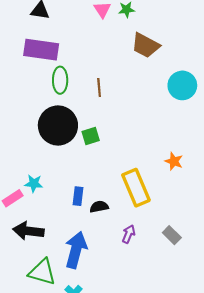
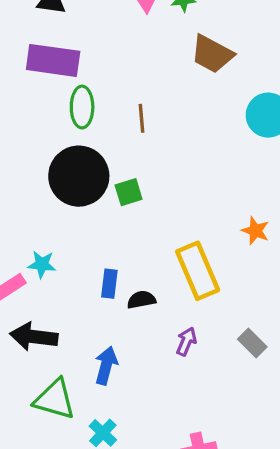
blue arrow: (76, 250) -> (106, 366), size x0.7

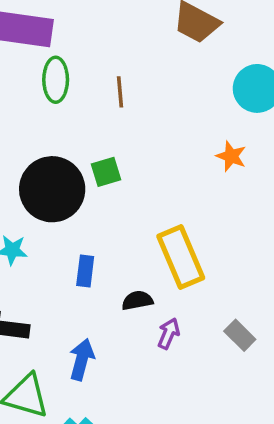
black circle: (79, 176) -> (52, 189), moved
orange star: (255, 231) -> (231, 156), moved
black semicircle: (141, 300) -> (137, 300), moved

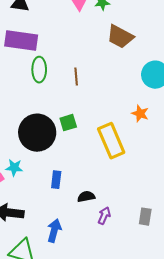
yellow rectangle: (181, 257) -> (111, 141), moved
gray rectangle: (240, 335) -> (145, 217), turned 54

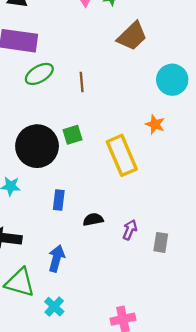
brown trapezoid: (120, 37) -> (132, 36), turned -72
green ellipse: (39, 70) -> (39, 74), turned 60
purple arrow: (104, 216) -> (130, 230), moved

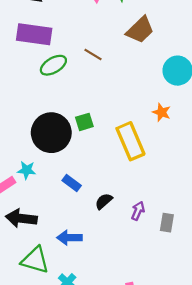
brown line: (82, 82) -> (93, 55), moved, turned -54
blue rectangle: (59, 200) -> (72, 183), turned -60
black semicircle: (93, 219) -> (104, 201), turned -30
blue arrow: (56, 258) -> (69, 238), turned -105

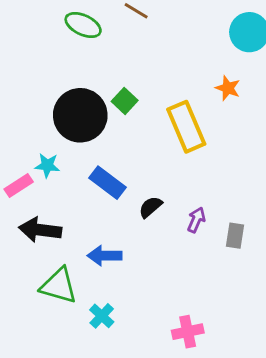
green ellipse: (53, 65) -> (83, 25), turned 55
green square: (84, 122) -> (125, 101), turned -30
blue rectangle: (72, 183) -> (107, 183), size x1.4

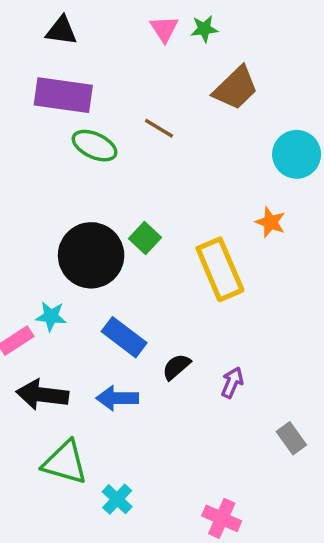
gray rectangle: (235, 236) -> (291, 438), moved, turned -45
blue arrow: (105, 256) -> (117, 398), moved
pink cross: (188, 332) -> (222, 518), turned 36

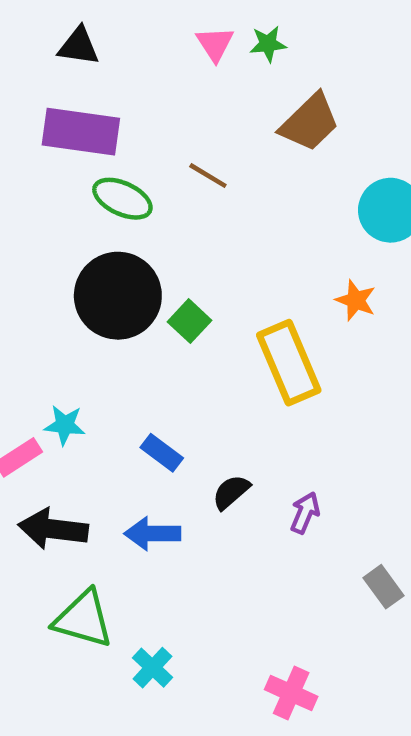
black circle: (91, 255) -> (118, 296), moved
blue rectangle: (124, 337) -> (162, 453), size x0.7

